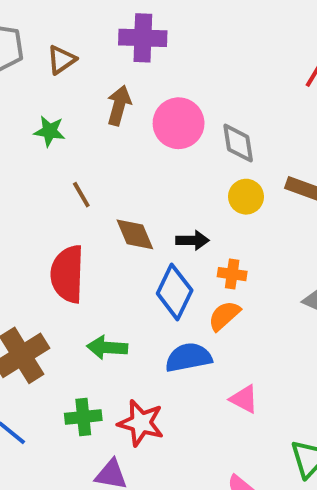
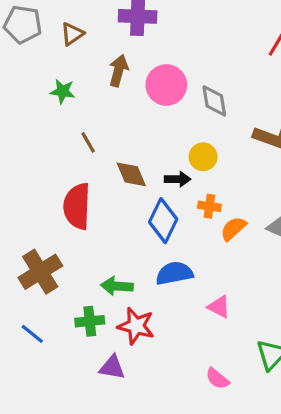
yellow circle: (246, 197) -> (203, 157), moved
orange semicircle: (224, 316) -> (233, 229), moved
green arrow: (107, 347) -> (117, 286), moved

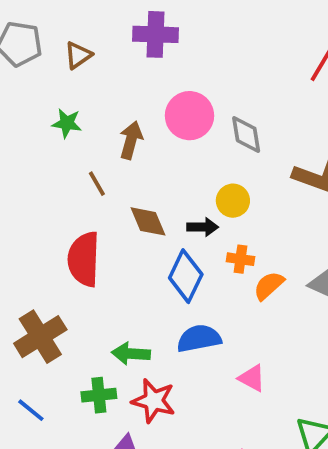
brown arrow: (118, 71) -> (131, 140), moved

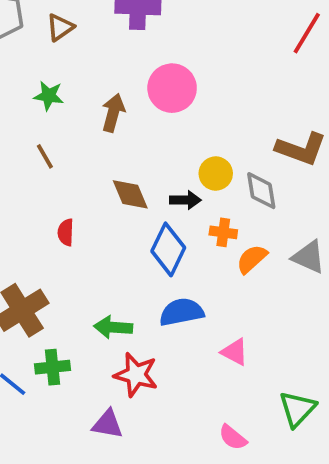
gray diamond: (246, 135) -> (261, 191), moved
brown line: (97, 184) -> (45, 156), moved
red semicircle: (84, 259) -> (66, 232), size x0.5
green cross: (99, 395) -> (52, 367), moved

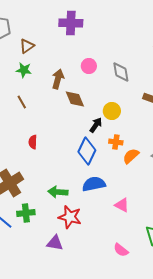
brown triangle: (60, 27) -> (27, 46), moved
pink circle: (172, 88) -> (89, 66), size x0.6
gray diamond: (261, 191) -> (121, 72), moved
brown diamond: (130, 194) -> (75, 99), moved
black arrow: (185, 200) -> (96, 125), turned -56

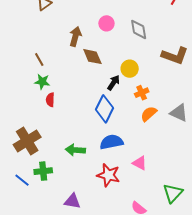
green star: (24, 70) -> (42, 82), moved
orange cross: (116, 142) -> (142, 93), moved, turned -32
red star: (70, 217) -> (108, 175), moved

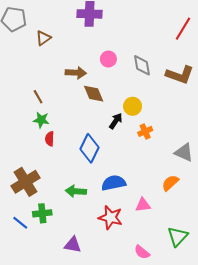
brown arrow: (75, 36) -> (76, 73), turned 78
brown L-shape: (175, 56) -> (180, 75), moved
blue diamond: (104, 109) -> (90, 148), moved
orange semicircle: (149, 114) -> (170, 183), moved
pink triangle: (140, 163) -> (143, 205), turned -35

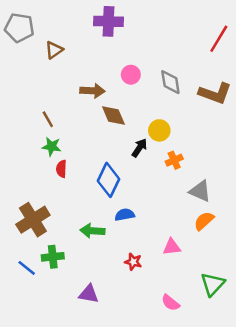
gray triangle: (184, 152) -> (200, 191), moved
blue semicircle: (114, 183) -> (125, 215), moved, size x0.7
red star: (110, 218) -> (133, 262), size x0.6

